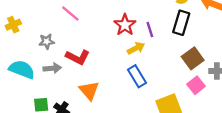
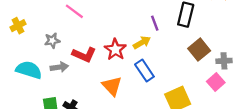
red star: (125, 25) -> (115, 49), moved
pink square: (196, 85) -> (216, 82), moved
orange triangle: (89, 91) -> (112, 86), moved

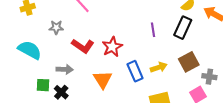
yellow arrow: (142, 42) -> (159, 67), moved
gray arrow: (59, 67) -> (65, 69), moved

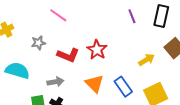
purple line: (153, 30) -> (132, 16), moved
blue rectangle: (135, 71) -> (123, 87), moved

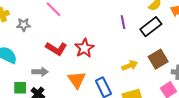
black rectangle: (161, 16) -> (151, 27), turned 30
gray star: (38, 43) -> (24, 25), moved

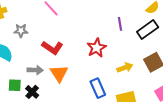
gray star: (24, 25) -> (21, 31), moved
red star: (84, 48) -> (97, 48), moved
orange triangle: (77, 80) -> (59, 73), moved

